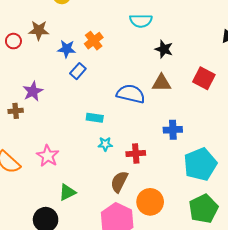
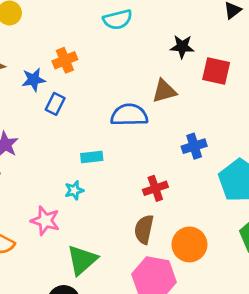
orange cross: (94, 41) -> (65, 60), turned 30
black star: (164, 49) -> (182, 47), moved
cyan star: (105, 144) -> (74, 190), moved
green triangle: (67, 192) -> (82, 260), size x1.4

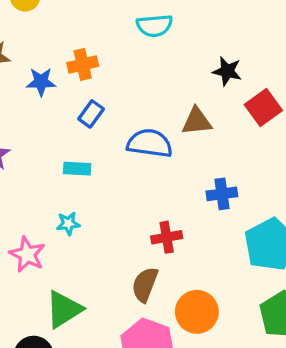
red square: (216, 71) -> (263, 107), turned 32
blue rectangle: (55, 104) -> (91, 114), moved
cyan rectangle: (92, 157) -> (77, 169), moved

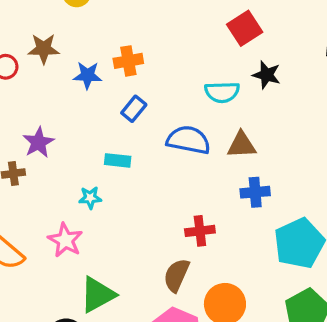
cyan semicircle: (155, 26) -> (222, 92), moved
red square: (263, 107) -> (245, 28), moved
brown triangle: (197, 121) -> (242, 145), moved
cyan star: (68, 224) -> (90, 198), moved

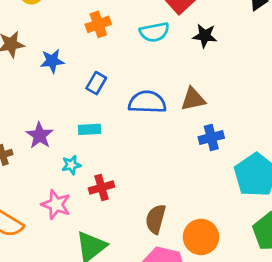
orange cross: (128, 61) -> (98, 24), moved
cyan semicircle: (222, 92) -> (154, 32), moved
purple star: (38, 142) -> (40, 135), moved
red cross: (200, 231) -> (101, 188), moved

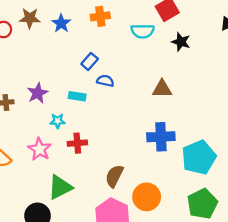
blue star: (52, 61) -> (61, 23), moved, turned 30
blue semicircle: (147, 102) -> (105, 81), moved, size x0.6
blue cross: (211, 137) -> (161, 137), moved, size x1.4

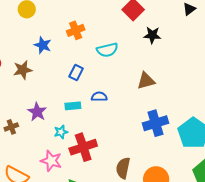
brown star: (30, 18) -> (23, 70), moved
cyan semicircle: (143, 31) -> (107, 50), moved
blue semicircle: (105, 81) -> (99, 97), moved
red cross: (77, 143) -> (83, 147), size x1.5

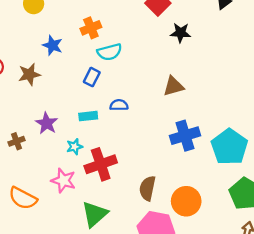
cyan semicircle: (107, 50) -> (109, 52), moved

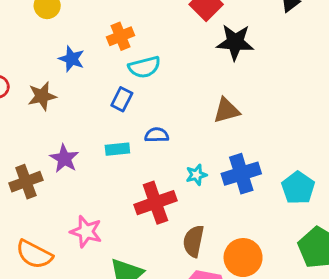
black star: (181, 33) -> (235, 42), size x1.4
brown cross: (17, 141) -> (26, 182), size x1.5
cyan star: (75, 147) -> (196, 175), moved
cyan pentagon: (229, 147) -> (298, 188), size x0.7
red cross: (101, 164) -> (155, 203), moved

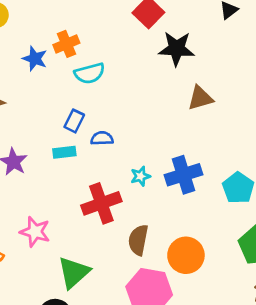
blue star: (72, 59) -> (35, 59), moved
blue rectangle: (122, 99) -> (74, 121), moved
brown triangle: (226, 111) -> (200, 98), moved

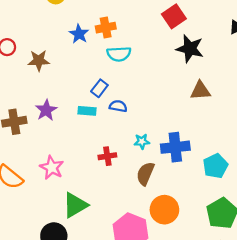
red cross: (101, 203) -> (107, 156), size x0.6
brown semicircle: (138, 240) -> (145, 174), moved

